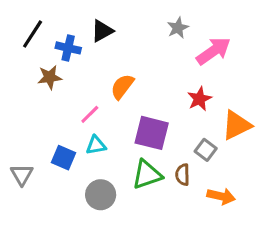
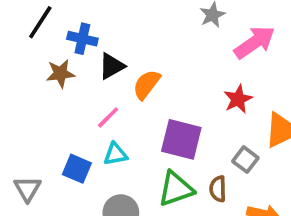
black triangle: (102, 31) -> (112, 66), moved

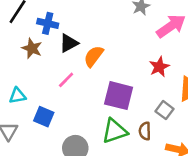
brown star: (60, 73) -> (32, 48), turned 30
cyan triangle: (115, 154) -> (18, 96), moved

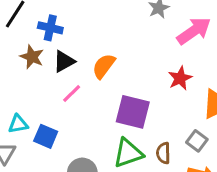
black triangle: (69, 43) -> (64, 61), moved
cyan triangle: (18, 96) -> (18, 124), moved
gray square: (164, 110) -> (197, 141), moved

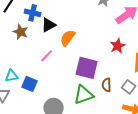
black triangle: (64, 61) -> (49, 25), moved
brown semicircle: (163, 153) -> (107, 85), moved

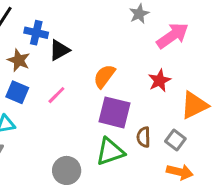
orange semicircle: (68, 38) -> (104, 76), moved
blue square: (30, 84) -> (17, 92), moved

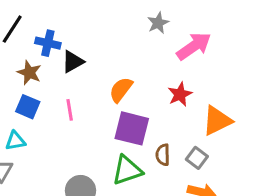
pink line: (56, 95) -> (70, 110), turned -54

